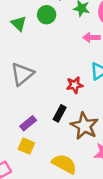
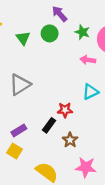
red star: (75, 85) -> (65, 110), moved
brown star: (84, 126) -> (70, 140), size x0.6

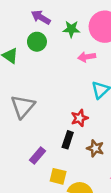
yellow square: (14, 151) -> (58, 176), moved

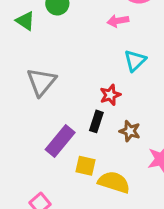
purple rectangle: (37, 156) -> (60, 141), size x1.5

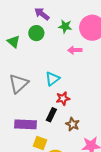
cyan triangle: (135, 60) -> (52, 79), moved
purple rectangle: (60, 141) -> (26, 124), turned 45

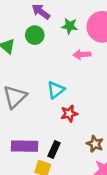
black rectangle: (51, 115) -> (54, 150), moved
brown star: (73, 124) -> (95, 144), moved

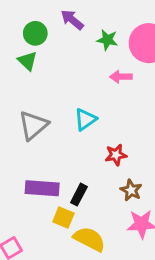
green circle: (35, 35) -> (35, 33), moved
red star: (69, 114) -> (116, 155), moved

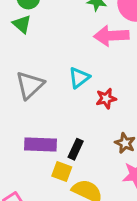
pink arrow: (121, 77) -> (111, 36), size x1.6
red star: (116, 155) -> (106, 99), moved

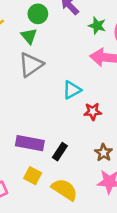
gray triangle: (30, 85) -> (31, 65), moved
yellow square: (62, 171) -> (33, 176), moved

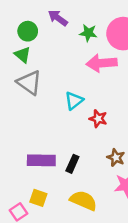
gray triangle: (31, 65) -> (29, 83), turned -40
red star: (93, 111) -> (98, 119), turned 30
yellow square: (33, 176) -> (38, 198), moved

